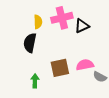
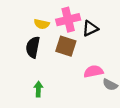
yellow semicircle: (38, 22) -> (42, 24), turned 104
brown square: (60, 68) -> (66, 46), moved, turned 30

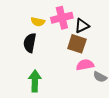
brown square: (66, 46) -> (77, 44), moved
green arrow: (38, 89) -> (35, 81), size x1.5

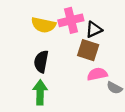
yellow semicircle: (38, 22) -> (43, 25), size x1.5
black semicircle: (30, 43) -> (41, 62), moved

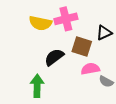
black triangle: (94, 29) -> (104, 33), moved
black semicircle: (41, 62) -> (54, 57), moved, turned 42

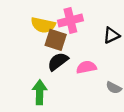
brown square: (82, 47) -> (56, 40), moved
pink semicircle: (90, 69) -> (86, 67), moved

